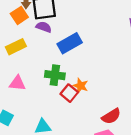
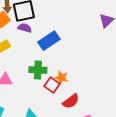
red semicircle: (111, 116) -> (71, 101), moved

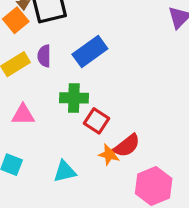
purple semicircle: (25, 28) -> (44, 56), moved, turned -104
orange star: (61, 78) -> (109, 154), moved

